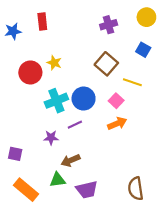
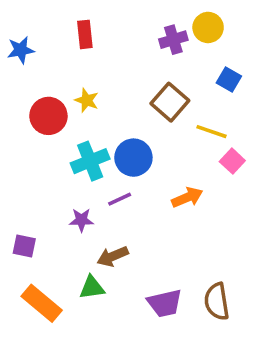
yellow circle: (146, 17) -> (208, 27), moved
red rectangle: (42, 21) -> (85, 34), moved
pink square: (116, 101) -> (232, 161), moved
purple trapezoid: (87, 190) -> (165, 303), moved

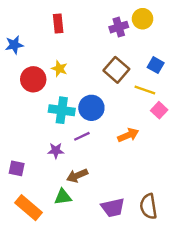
blue star: (21, 50) -> (14, 45), moved
blue square: (229, 80) -> (156, 65), moved
cyan cross: (90, 161) -> (62, 110), turned 30

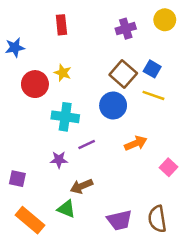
yellow circle: (143, 19) -> (165, 20), moved
blue square: (156, 65) -> (152, 69), moved
blue circle: (91, 108) -> (113, 105), moved
pink square: (159, 110) -> (169, 167), moved
green triangle: (63, 197) -> (66, 209), turned 30

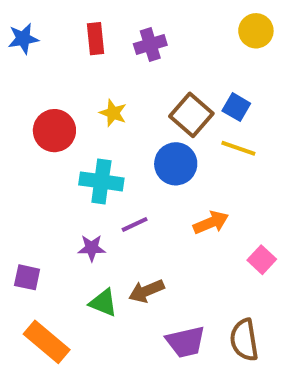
purple cross: (126, 29) -> (150, 45), moved
blue star: (15, 48) -> (23, 39), moved
yellow star: (63, 73) -> (113, 113), moved
brown arrow: (82, 186) -> (146, 291), moved
green triangle: (66, 209) -> (103, 303), moved

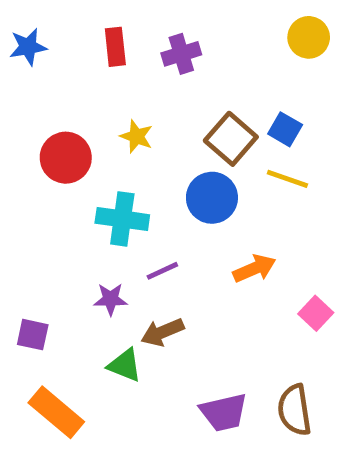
brown arrow: (146, 291) -> (162, 332), moved

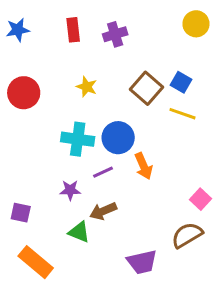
red circle: (66, 158) -> (24, 93), moved
blue circle: (212, 198) -> (118, 138), moved
orange arrow: (254, 268) -> (144, 166), moved, turned 90
brown semicircle: (295, 410) -> (187, 235), moved, turned 68

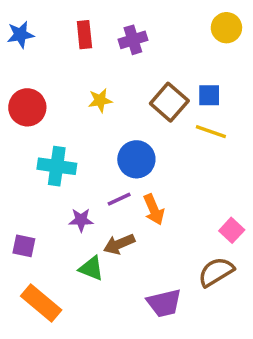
blue square: (181, 82) -> (209, 95), turned -30
yellow star: (87, 87) -> (100, 100), turned -30
cyan cross: (78, 139) -> (57, 166), moved
orange arrow: (144, 166) -> (154, 210), moved

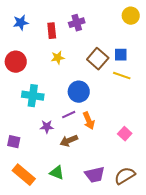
blue star: (20, 35) -> (21, 23), moved
red rectangle: (84, 35) -> (52, 31), moved
pink square: (232, 230) -> (125, 134), moved
green triangle: (91, 268) -> (57, 173), moved
brown semicircle: (216, 272) -> (125, 176), moved

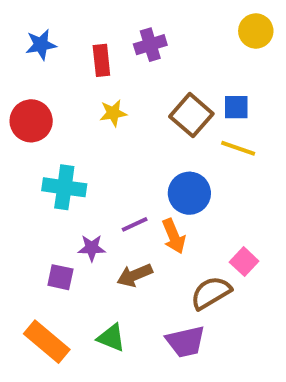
blue circle: (79, 92) -> (189, 193), moved
purple square: (14, 142) -> (60, 277), moved
brown semicircle: (125, 176) -> (211, 293), moved

